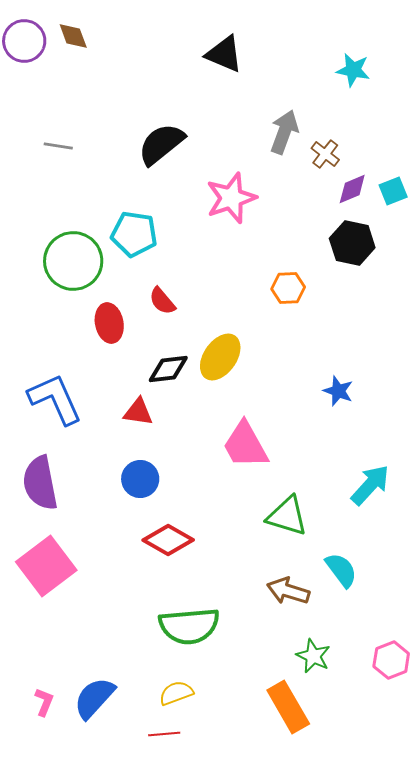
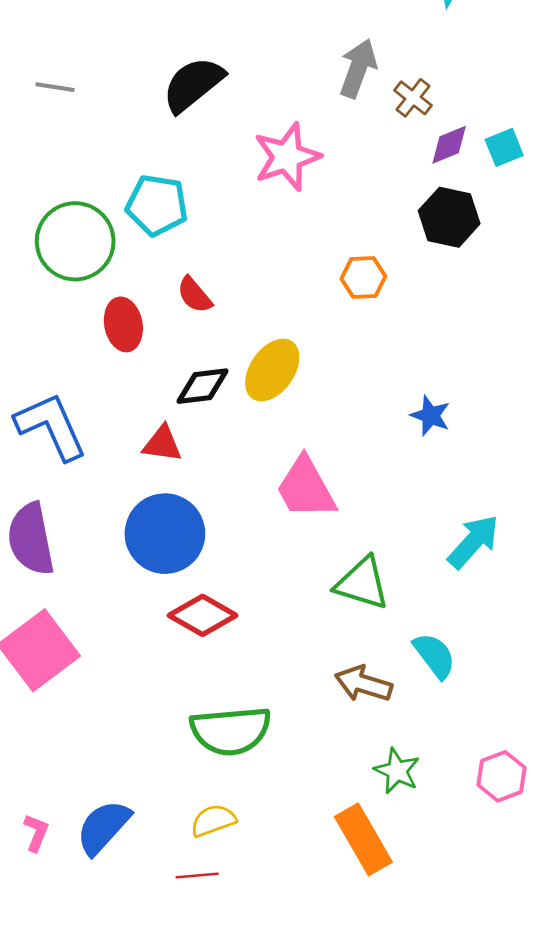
blue circle: (140, 479) -> (165, 534), size x1.6

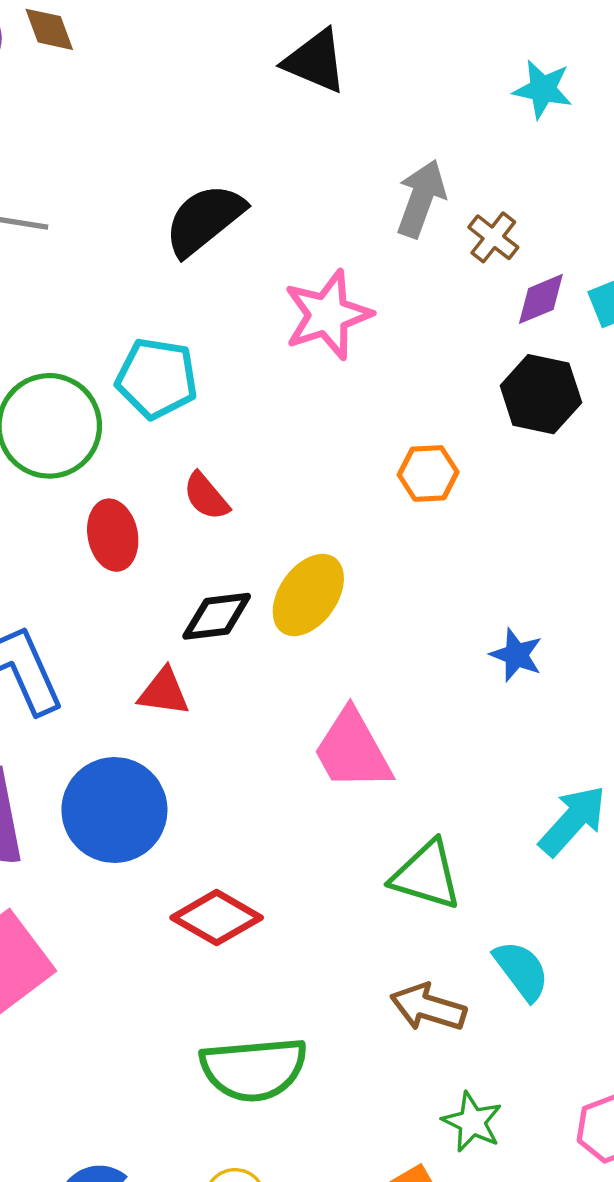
blue circle: (165, 534) -> (114, 810), moved

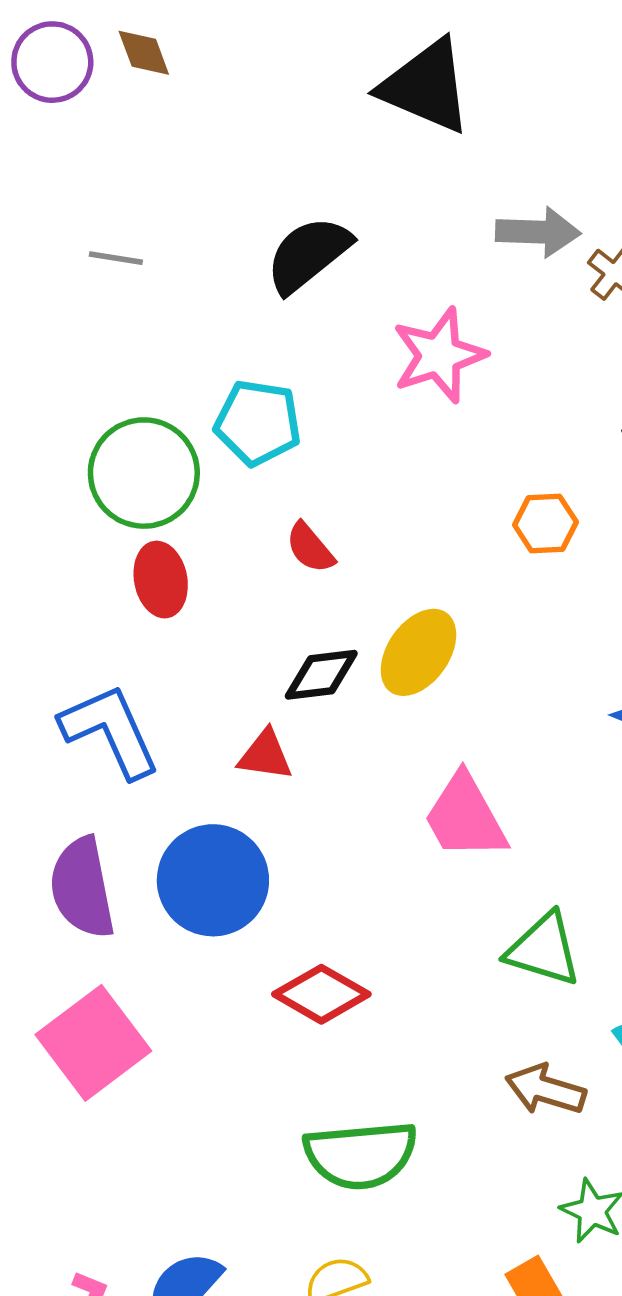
black triangle: (315, 61) -> (426, 86), size x1.4
gray arrow: (421, 199) -> (538, 232), turned 72
red ellipse: (113, 535) -> (161, 580), moved

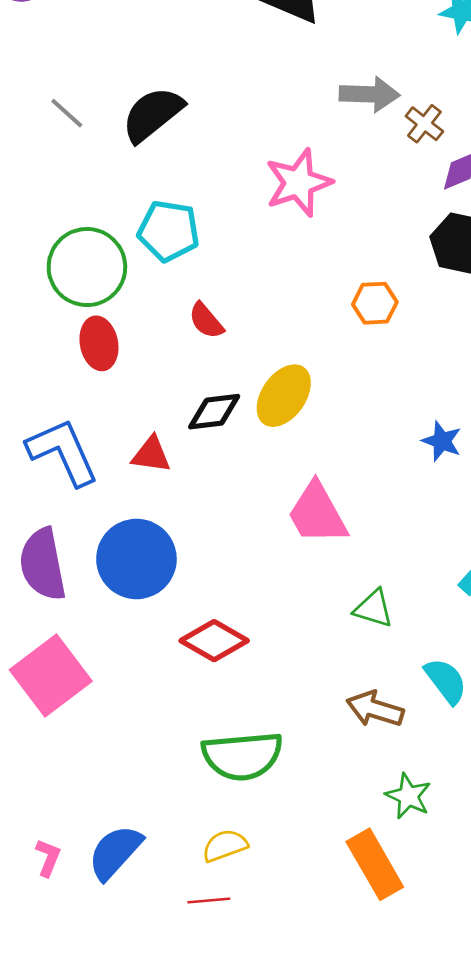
black semicircle: (308, 254) -> (153, 114), moved
gray line: (116, 258) -> (67, 113), turned 33
red triangle: (265, 755) -> (151, 455), moved
green triangle: (544, 949) -> (374, 609), size x0.7

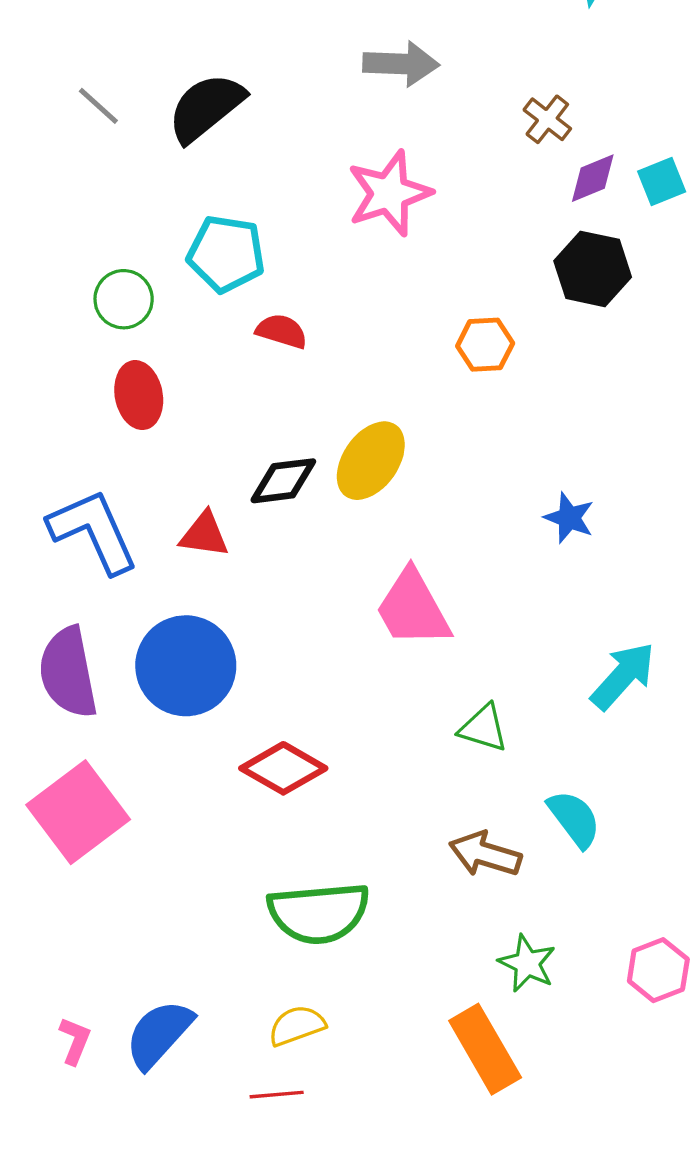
gray arrow: (369, 94) -> (401, 64), moved
green circle: (87, 267) -> (124, 299), size x0.6
red semicircle: (206, 321) -> (282, 331), moved, turned 147

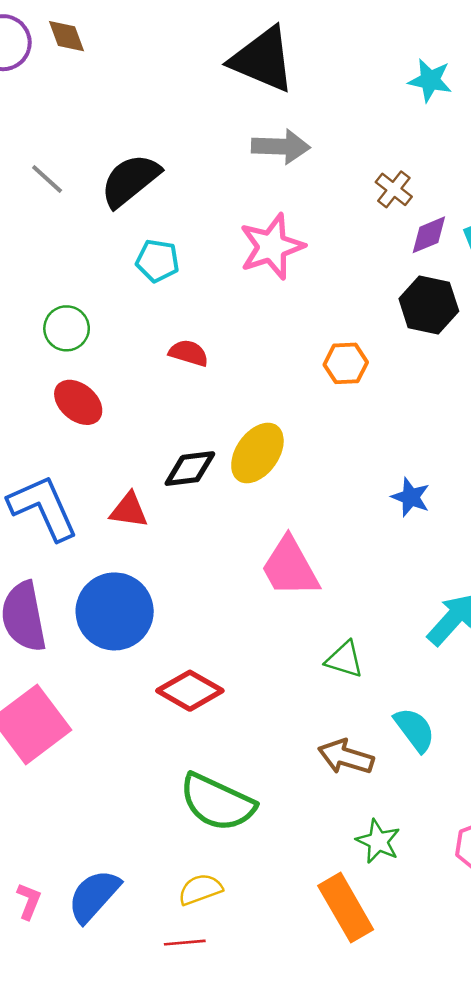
cyan pentagon: (226, 254) -> (157, 261), moved, size x0.7
red ellipse: (139, 395) -> (78, 402), turned -39
green semicircle: (319, 913) -> (217, 802), turned 30

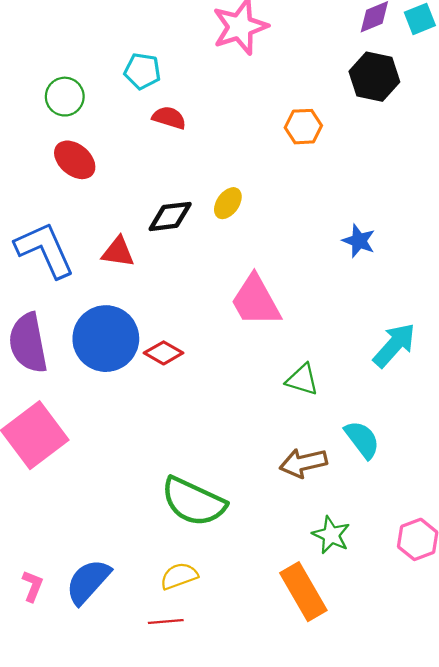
cyan pentagon: (157, 261) -> (142, 71), moved
yellow ellipse: (257, 453) -> (228, 203), size x0.6
red diamond: (190, 691) -> (164, 353), moved, size x0.7
brown arrow: (346, 757) -> (303, 463), turned -30

